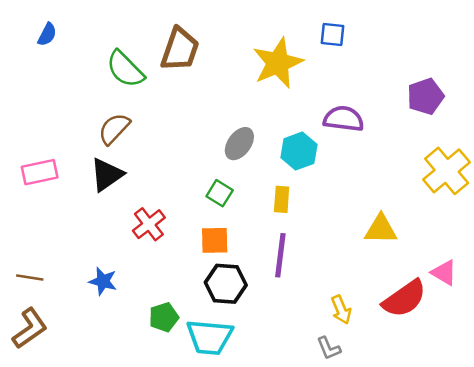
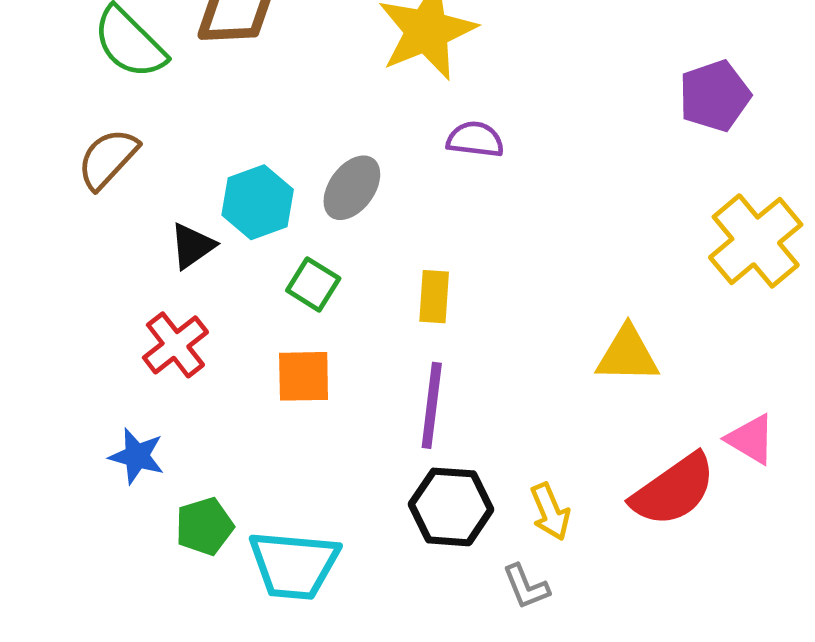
purple semicircle: (344, 119) -> (475, 139), moved, size x0.7
cyan hexagon: (299, 151) -> (258, 202), moved
black triangle: (107, 175) -> (192, 246), moved, size x0.7
blue star: (103, 281) -> (137, 456), moved
black hexagon: (226, 284) -> (451, 507), moved

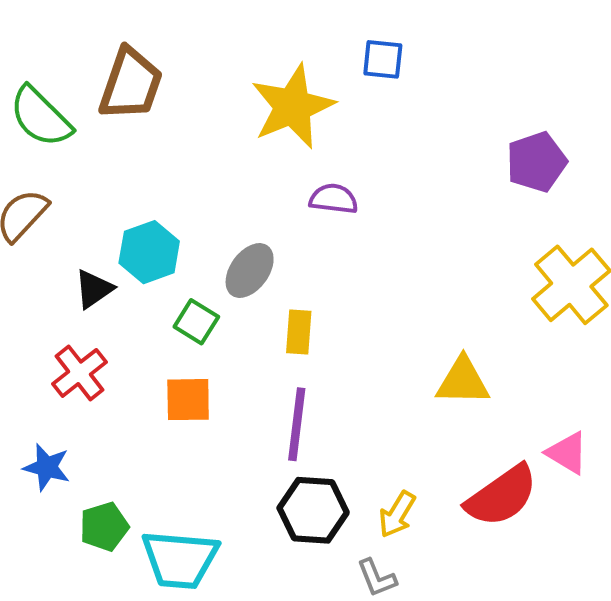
gray ellipse: (352, 188) -> (250, 270), moved
yellow arrow: (550, 512) -> (397, 514), turned 54

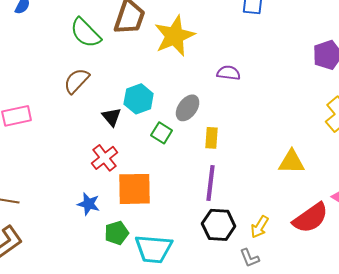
yellow star: (293, 107) -> (175, 36), moved
black triangle: (94, 289) -> (112, 117), turned -35
orange square: (188, 400) -> (135, 189), moved, size x1.5

